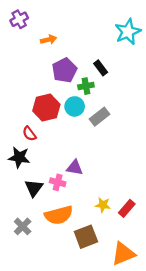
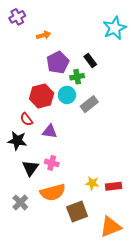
purple triangle: (75, 168) -> (50, 131), moved
red rectangle: (127, 208) -> (114, 186), turned 42

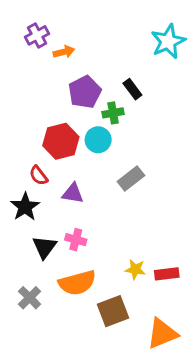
purple cross: (17, 17) -> (37, 35), moved
gray rectangle: (89, 104) -> (131, 179), moved
black star: (17, 141) -> (25, 207), turned 30

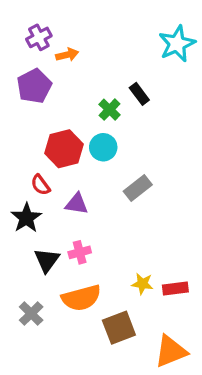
purple pentagon: (85, 92) -> (34, 86), moved
green cross: (113, 113) -> (110, 110), moved, turned -36
pink cross: (76, 240) -> (80, 252), turned -30

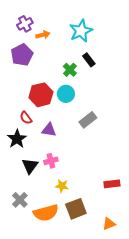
cyan star: (177, 44) -> (81, 31), moved
yellow star: (142, 284) -> (62, 186), moved
orange semicircle: (81, 298) -> (46, 213), moved
orange triangle: (171, 351) -> (109, 224), size x0.6

